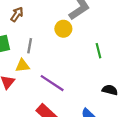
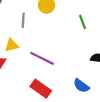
gray line: (30, 46) -> (23, 20), moved

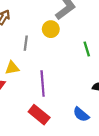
purple line: (42, 58) -> (43, 84), turned 55

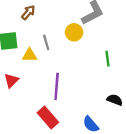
gray line: (26, 43) -> (46, 42), turned -32
yellow triangle: (12, 68) -> (30, 55), moved

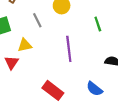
yellow triangle: (30, 55) -> (25, 45), moved
purple line: (57, 86) -> (69, 49), moved

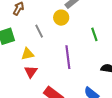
red triangle: (12, 63) -> (31, 72), moved

